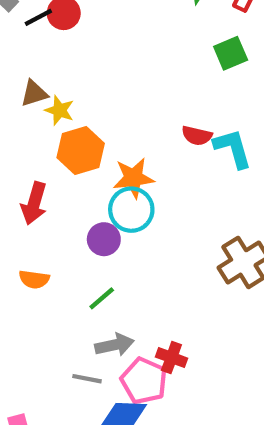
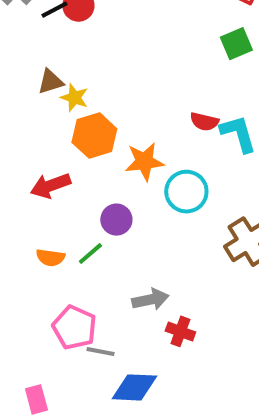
red arrow: (34, 203) -> (50, 186), turned 54
cyan circle: (131, 210) -> (186, 192), moved
green line: (102, 298) -> (90, 254), moved
gray arrow: (114, 345) -> (150, 299), moved
pink pentagon: (144, 381) -> (74, 327), moved

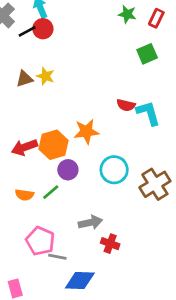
yellow star: (74, 98) -> (46, 76), moved
orange hexagon: (94, 136) -> (53, 145), moved
cyan circle: (186, 192) -> (114, 170), moved

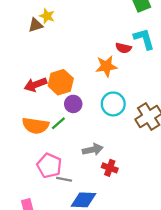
yellow star: (46, 76) -> (47, 16), moved
cyan L-shape: (148, 113) -> (144, 39), moved
orange star: (86, 132) -> (106, 66), moved
orange semicircle: (24, 195) -> (36, 126), size x1.6

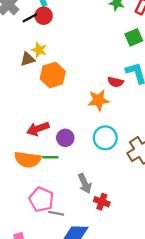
orange hexagon: (61, 82) -> (53, 75), moved
red arrow: (36, 85) -> (38, 129), moved
green line: (58, 123) -> (50, 157), turned 42
gray arrow: (93, 150) -> (85, 184), turned 78

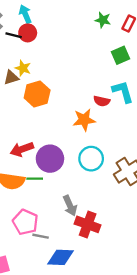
black line: (30, 18) -> (14, 35), turned 42
purple circle: (65, 138) -> (50, 159), size x1.5
red cross: (102, 202) -> (88, 224), size x1.5

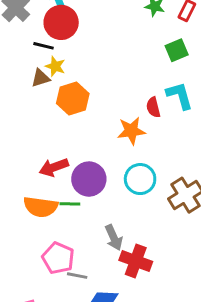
red circle: (28, 33) -> (61, 22), size x1.5
black line: (14, 35) -> (44, 46), moved
red semicircle: (102, 101) -> (153, 107), turned 63

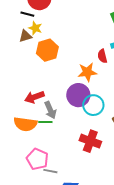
purple circle: (89, 179) -> (78, 95), moved
gray arrow: (114, 238) -> (50, 110), moved
red cross: (136, 261) -> (90, 141), moved

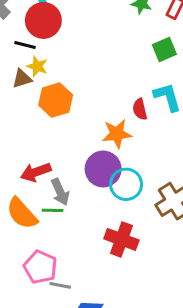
orange semicircle: (25, 124) -> (22, 213), turned 40

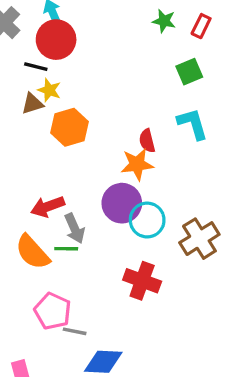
red semicircle: (140, 109) -> (147, 141), moved

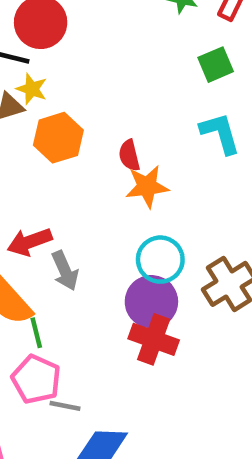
red semicircle: (147, 141) -> (129, 155), moved
purple circle: (122, 203) -> (151, 302), moved
green line: (66, 249) -> (36, 333), moved, turned 75

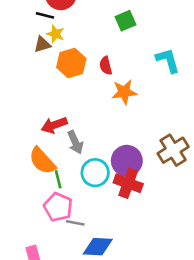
green square: (216, 65) -> (126, 21), moved
red semicircle: (129, 155) -> (106, 66), moved
cyan circle: (160, 260) -> (95, 173), moved

